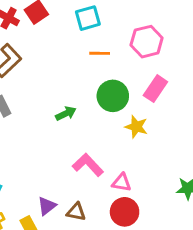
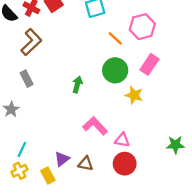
orange line: (100, 53) -> (115, 38), moved, turned 42
green arrow: (66, 113) -> (77, 85), turned -49

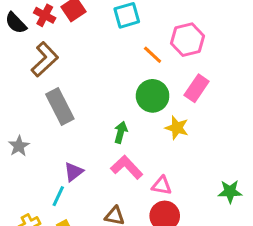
gray rectangle: (27, 79) -> (60, 106), moved, size x1.6
green arrow: (77, 85) -> (121, 132), moved
cyan line: (22, 150) -> (58, 196), moved
purple triangle: (62, 159) -> (74, 172), moved

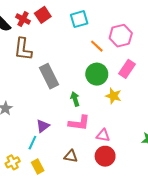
brown L-shape: (45, 59) -> (23, 49), turned 140
gray rectangle: (60, 106) -> (49, 76), moved
green arrow: (121, 132) -> (75, 99), turned -32
pink L-shape: (127, 167) -> (79, 123), turned 140

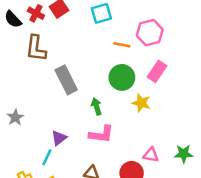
orange line: (97, 46) -> (122, 45), turned -32
pink triangle: (103, 135) -> (151, 155), moved

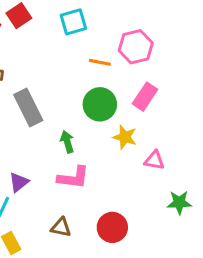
pink triangle: (151, 155) -> (154, 160), moved

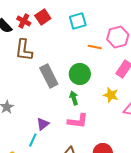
green circle: (100, 104) -> (80, 74), moved

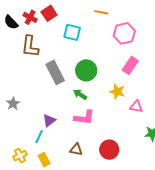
cyan square: (78, 21) -> (72, 32), moved, turned 30
orange line: (95, 47) -> (101, 12), moved
green arrow: (74, 98) -> (80, 94), turned -40

